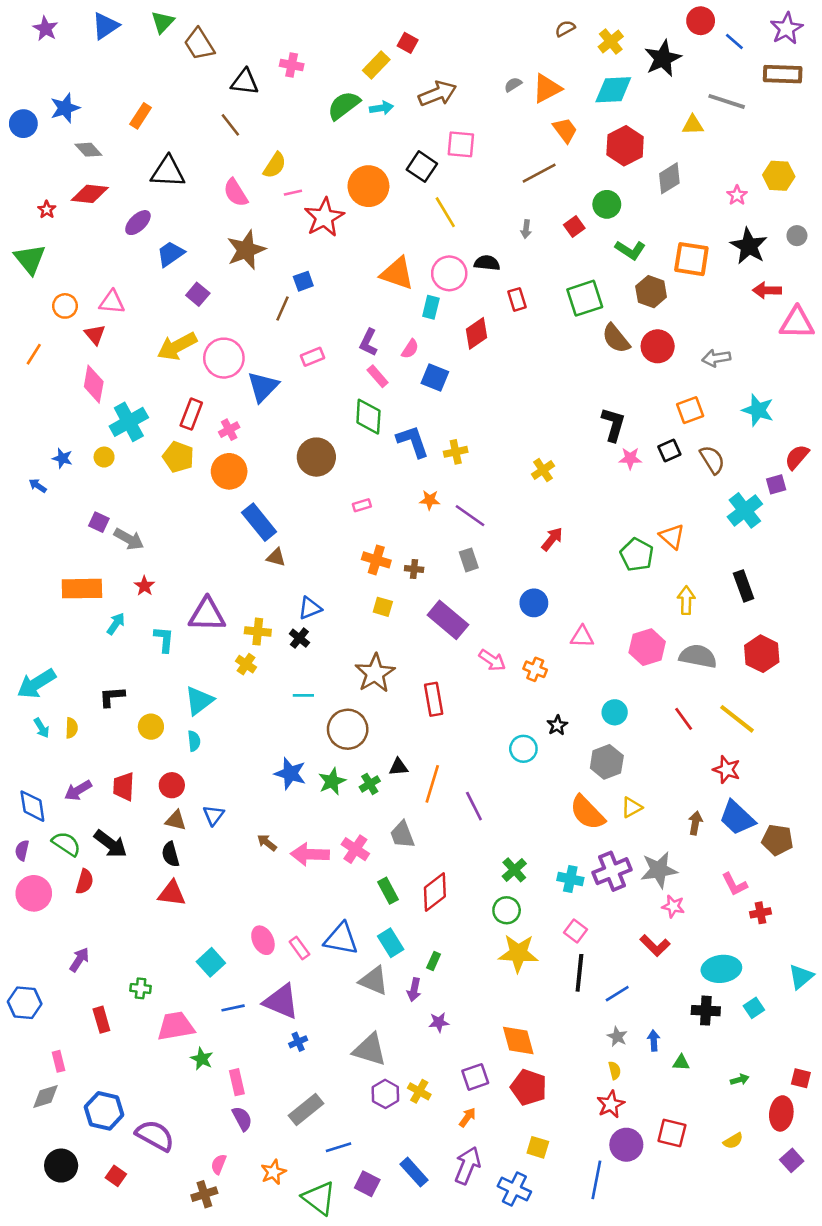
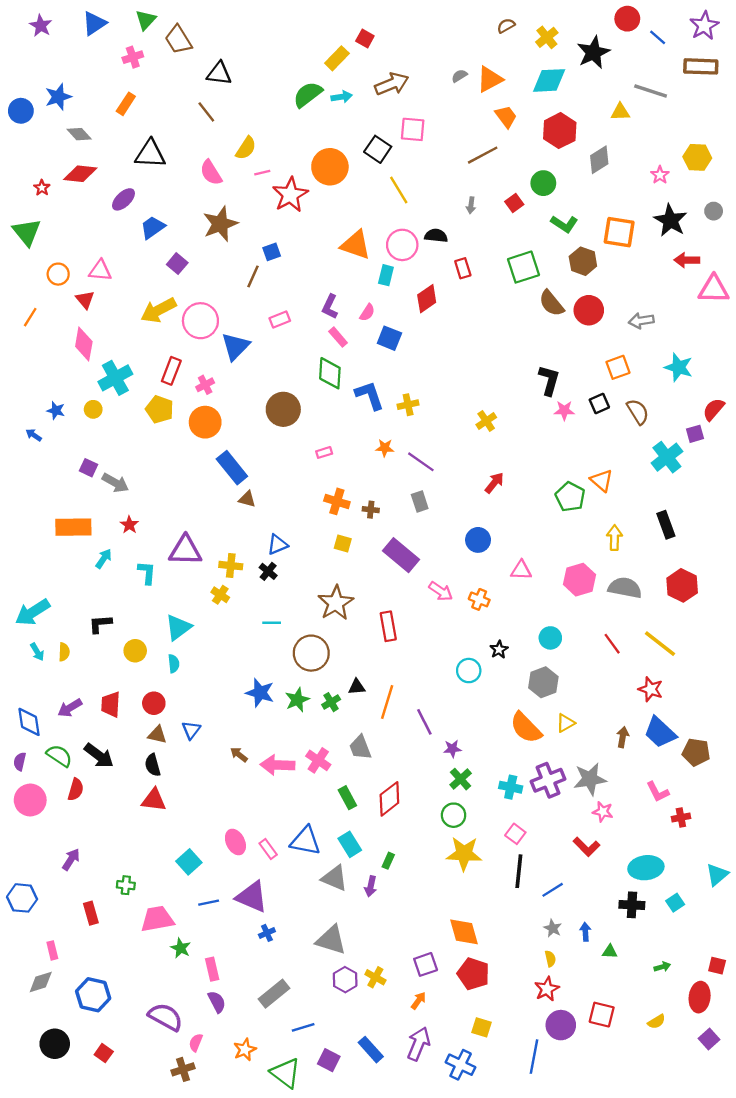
pink cross: (292, 65) -> (133, 57), moved, turned -30
purple star: (439, 1022) -> (452, 749), moved
purple semicircle: (155, 1136) -> (165, 1017), moved

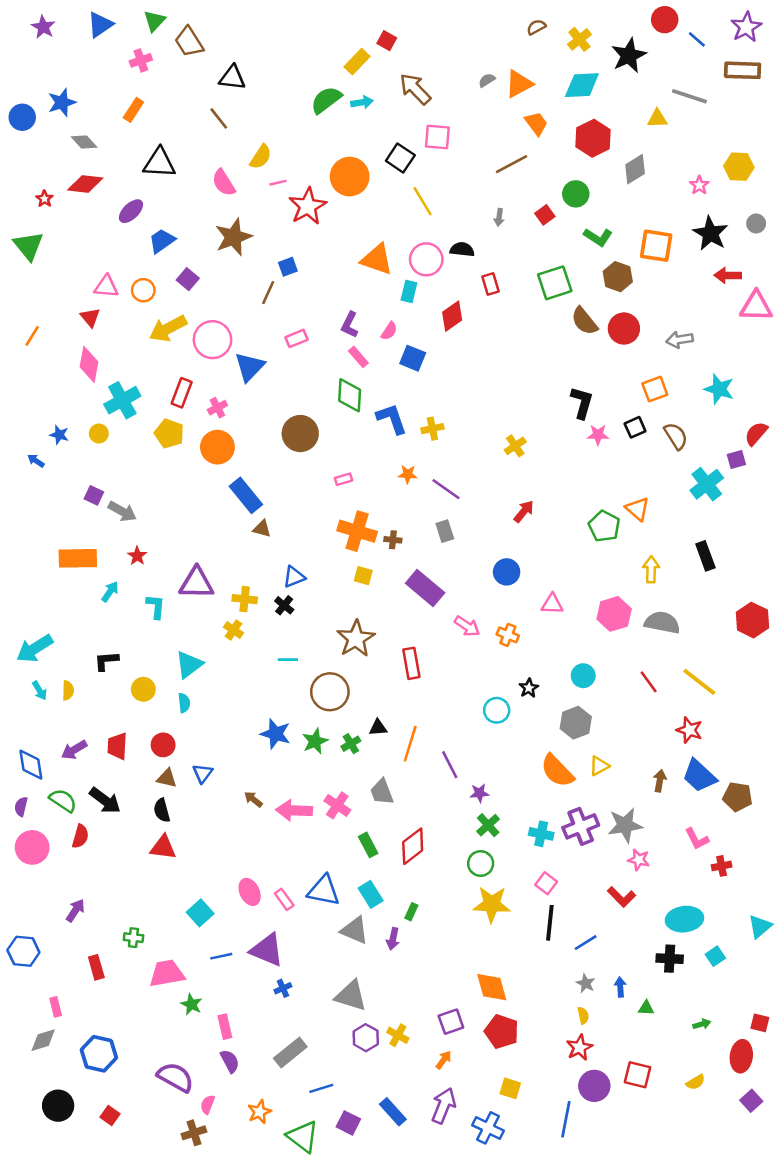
brown arrow: (392, 84) -> (415, 89), turned -112
orange circle: (58, 274) -> (143, 290), moved
orange cross: (337, 501) -> (357, 531), size x1.4
red hexagon: (682, 585) -> (752, 620), moved

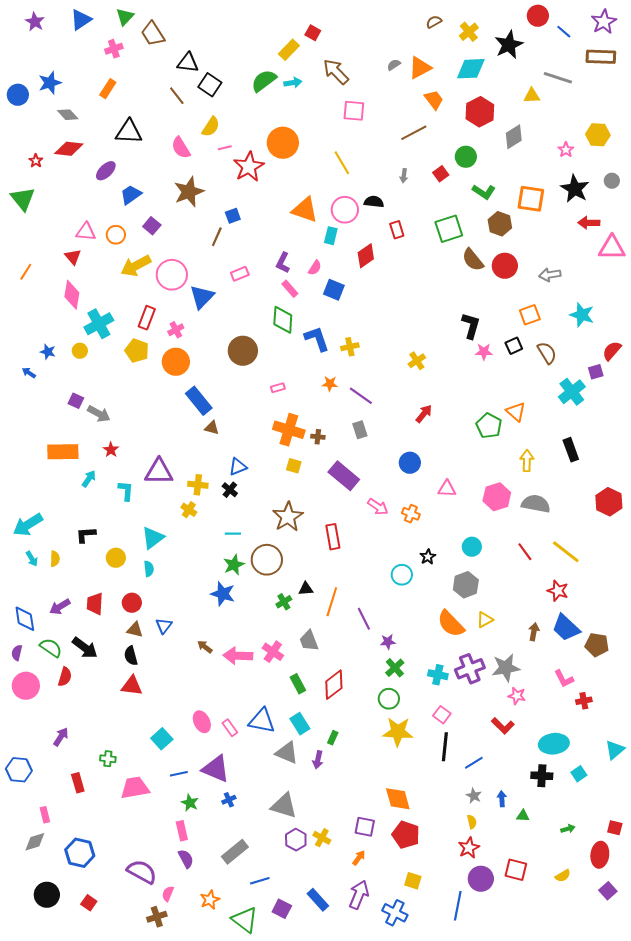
black square: (400, 158) -> (210, 85), moved
green star: (315, 741) -> (234, 565), moved
green star: (192, 1004) -> (190, 803), moved
purple square: (451, 1022) -> (365, 827), turned 30

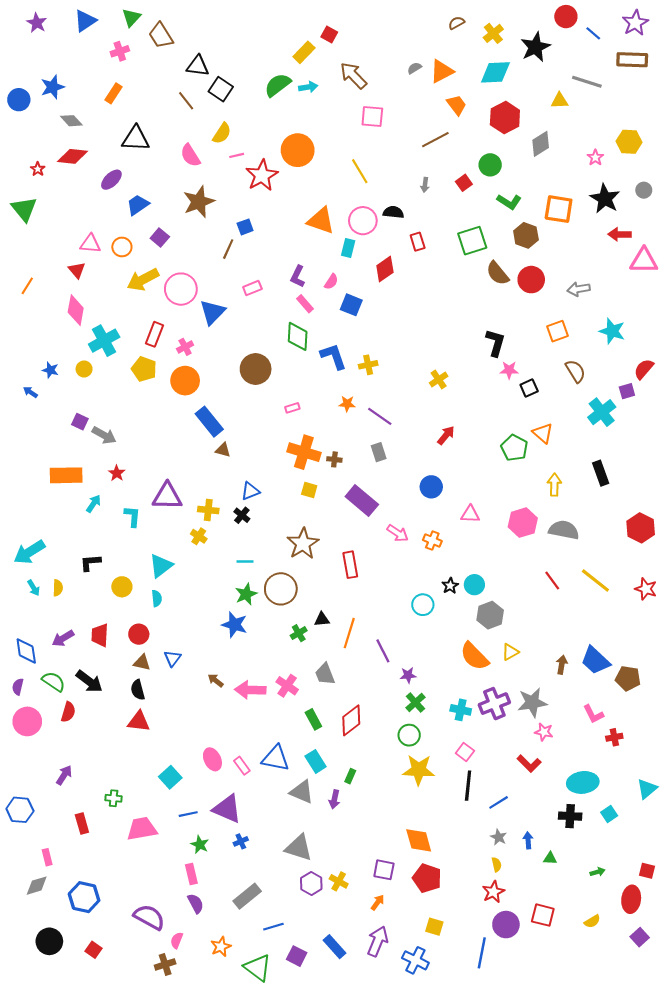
black square: (514, 346) -> (529, 388), moved
cyan circle: (472, 547) -> (474, 585), moved
red star: (558, 591) -> (646, 589), moved

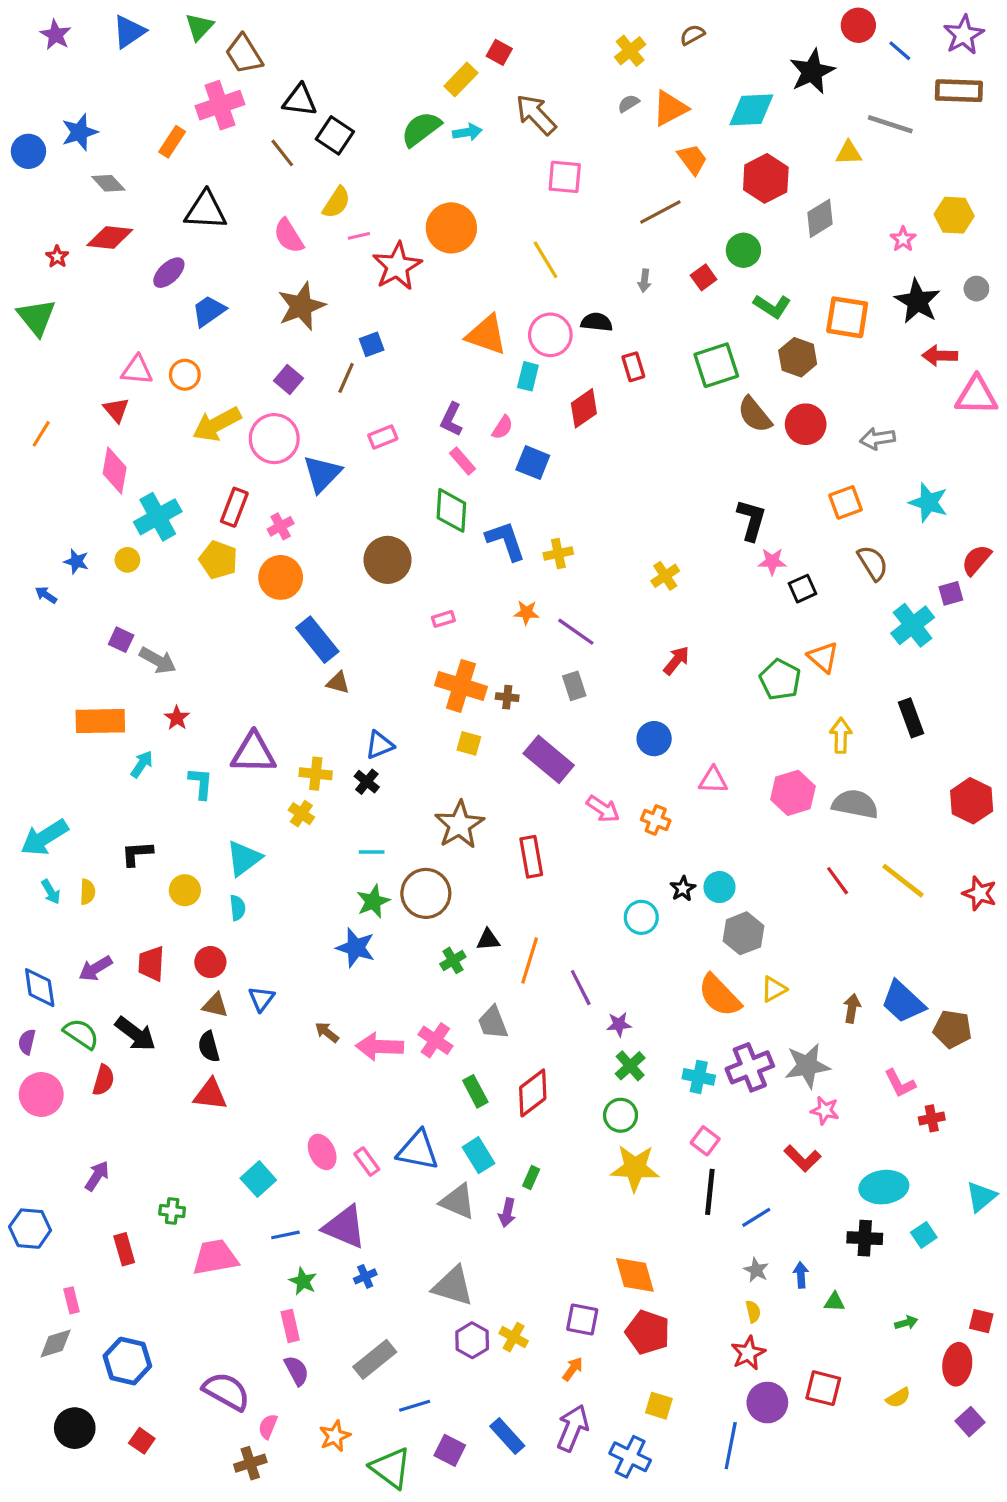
yellow cross: (493, 33) -> (630, 51), moved
pink cross: (120, 51) -> (220, 105), moved, size x1.6
purple square: (160, 237) -> (289, 380), moved

